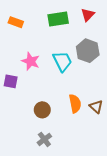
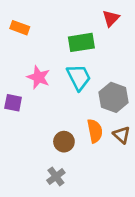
green rectangle: (58, 19) -> (81, 42), moved
gray hexagon: (88, 51) -> (114, 97), moved
brown circle: (42, 110) -> (64, 142), moved

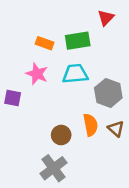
orange rectangle: (20, 28) -> (45, 43), moved
cyan trapezoid: (79, 77) -> (75, 74), turned -68
gray cross: (56, 176) -> (53, 168), size x1.5

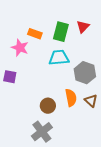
red triangle: (106, 18) -> (83, 27), moved
green rectangle: (78, 41) -> (61, 32), turned -66
pink star: (37, 74) -> (20, 48), moved

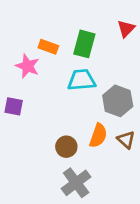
red triangle: (83, 27) -> (126, 29), moved
orange semicircle: (71, 98) -> (98, 136), turned 30
gray cross: (42, 132) -> (76, 183), moved

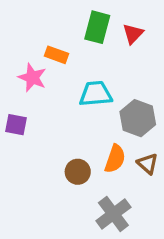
red triangle: (126, 29) -> (133, 34), moved
green rectangle: (84, 44) -> (97, 27), moved
gray cross: (76, 183) -> (113, 214), moved

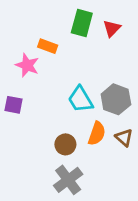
cyan trapezoid: (96, 94) -> (80, 99), moved, turned -116
gray cross: (113, 214) -> (68, 180), moved

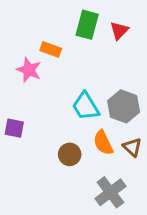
purple square: (14, 105) -> (14, 128), moved
orange semicircle: (97, 133) -> (103, 143), turned 135
gray cross: (68, 180) -> (110, 192), moved

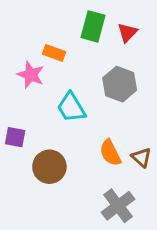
cyan trapezoid: (86, 106) -> (71, 107), moved
gray hexagon: (124, 106) -> (120, 84), moved
brown circle: (70, 154) -> (49, 167), moved, size x1.4

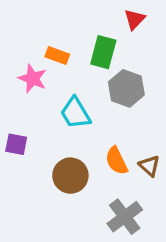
green rectangle: (93, 26) -> (103, 52), moved
red triangle: (127, 33) -> (135, 19), moved
brown circle: (49, 167) -> (70, 176), moved

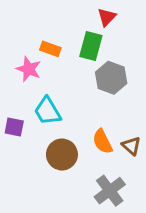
red triangle: (135, 19) -> (107, 17), moved
cyan trapezoid: (75, 113) -> (47, 111), moved

